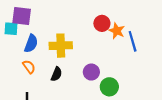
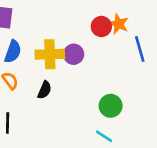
orange star: (117, 31) -> (119, 24), moved
purple circle: (91, 72) -> (74, 54), moved

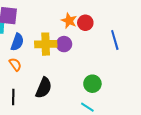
orange star: (119, 24) -> (69, 21), moved
black semicircle: (45, 90) -> (44, 88), moved, size x1.5

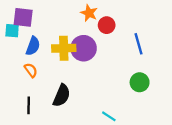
orange star: (69, 21) -> (89, 13), moved
purple circle: (64, 44) -> (84, 48), size x1.5
green circle: (92, 84) -> (140, 82), moved

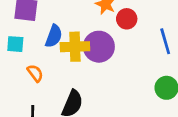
cyan square: (12, 31) -> (15, 44), moved
blue semicircle: (33, 46) -> (54, 36), moved

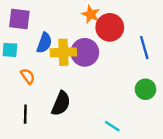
red circle: (127, 19) -> (110, 27), size x1.5

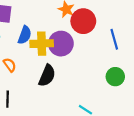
black semicircle: (61, 104) -> (47, 76), moved

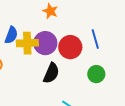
red circle: (83, 21) -> (70, 47), moved
black semicircle: (47, 76) -> (51, 73), moved

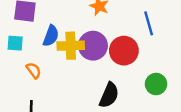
blue line: (95, 39) -> (149, 23), moved
black semicircle: (51, 73) -> (109, 95), moved

